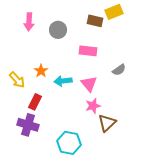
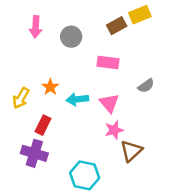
brown rectangle: (95, 21) -> (117, 26), turned -42
yellow arrow: (17, 80) -> (21, 98), turned 72

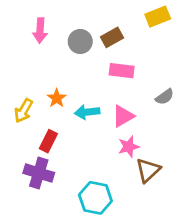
brown rectangle: (117, 26) -> (112, 37), moved
pink triangle: (109, 103) -> (123, 116), turned 40

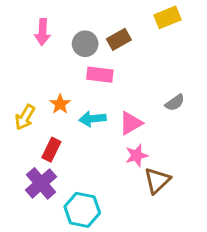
pink rectangle: (122, 71) -> (100, 75), moved
purple cross: (39, 173) -> (41, 183), turned 32
cyan hexagon: (95, 198) -> (82, 210), moved

